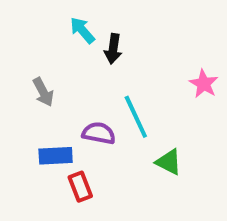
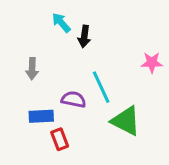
pink star: (204, 84) -> (152, 63), turned -30
gray arrow: (43, 92) -> (32, 69), turned 30
green triangle: (169, 162) -> (126, 121), size x1.5

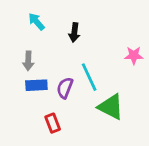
cyan arrow: (61, 23) -> (36, 22), moved
purple semicircle: (74, 99) -> (65, 88), turned -80
blue rectangle: (41, 116) -> (36, 85), moved

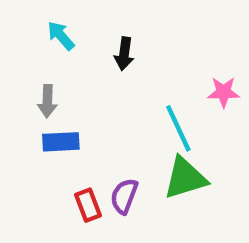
cyan line: (89, 77) -> (178, 128), moved
purple semicircle: (65, 88) -> (124, 196), moved
green triangle: (111, 107) -> (185, 178), turned -44

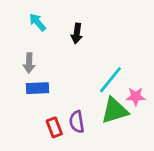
pink star: (224, 92) -> (136, 97), moved
cyan line: (178, 128) -> (110, 80), turned 64
purple semicircle: (124, 196) -> (77, 122), turned -30

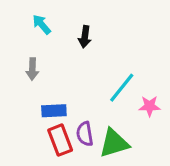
blue rectangle: (38, 88) -> (54, 111), moved
green triangle: (115, 111) -> (114, 143), moved
red rectangle: (54, 127) -> (60, 140), size x1.4

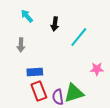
cyan line: (122, 88) -> (79, 37), moved
purple semicircle: (85, 134) -> (58, 97), moved

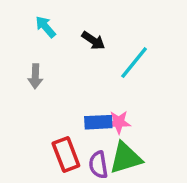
black arrow: (55, 24) -> (93, 40), turned -64
pink star: (97, 69) -> (119, 122), moved
blue rectangle: (35, 72) -> (98, 122), moved

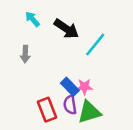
black arrow: (93, 40) -> (66, 29), size x1.5
blue rectangle: (98, 122) -> (70, 87), turned 48
purple semicircle: (98, 165) -> (70, 105), moved

